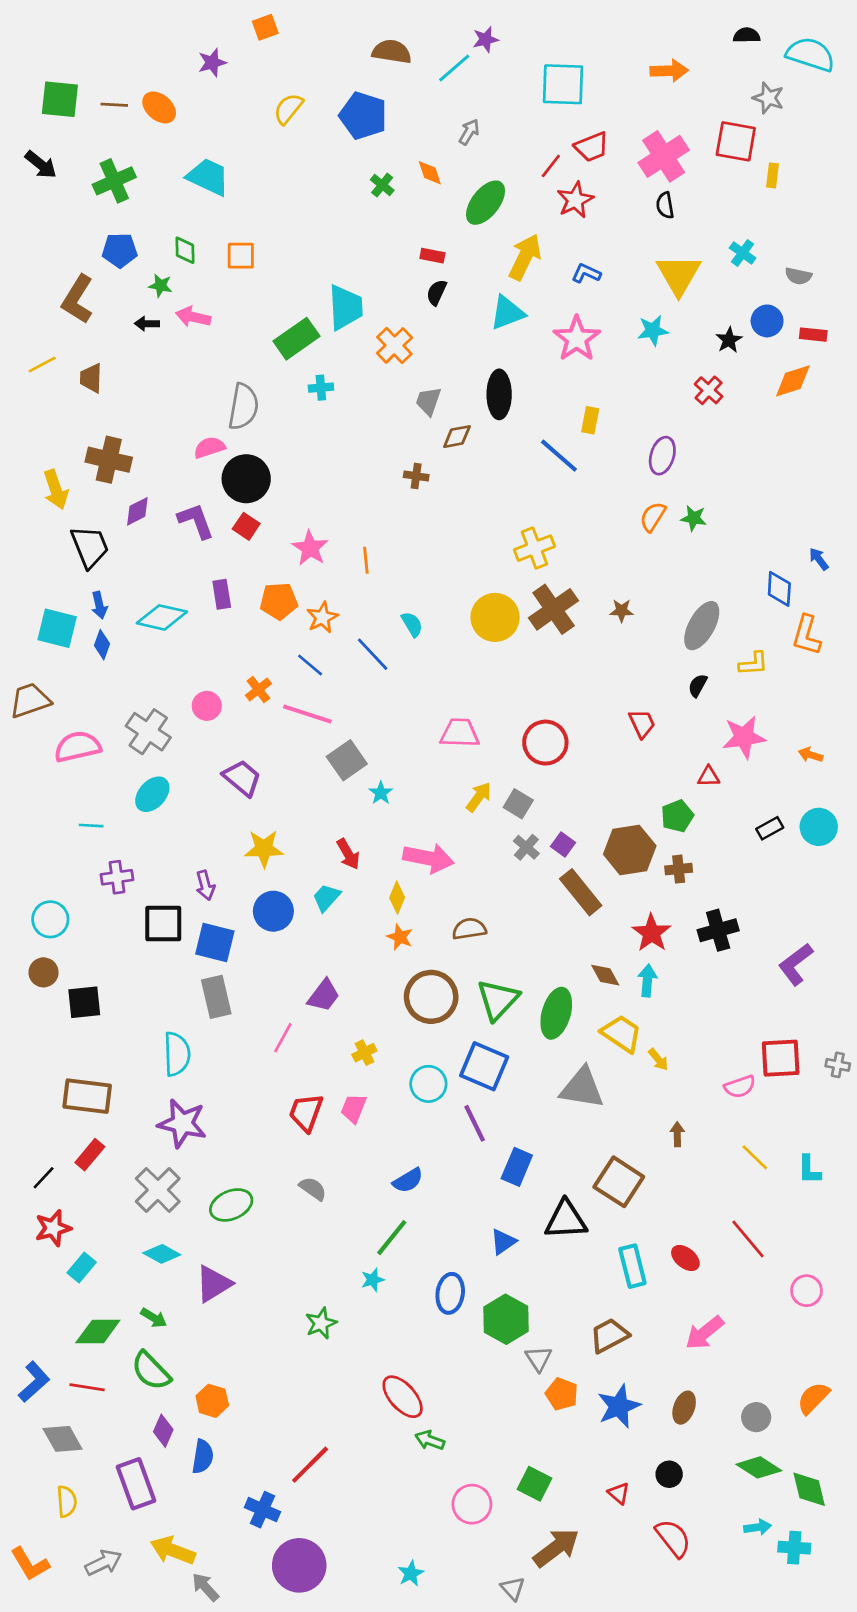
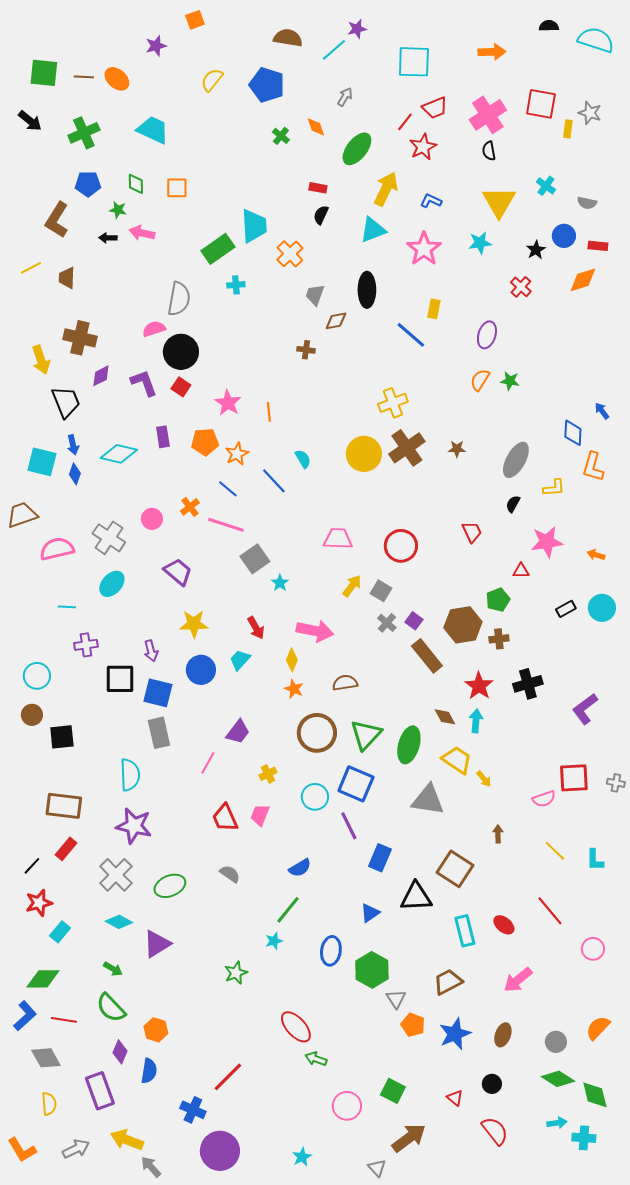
gray star: (768, 98) -> (590, 113), moved
red trapezoid: (306, 1112) -> (225, 818), turned -44
green diamond: (98, 1331) -> (43, 979), moved

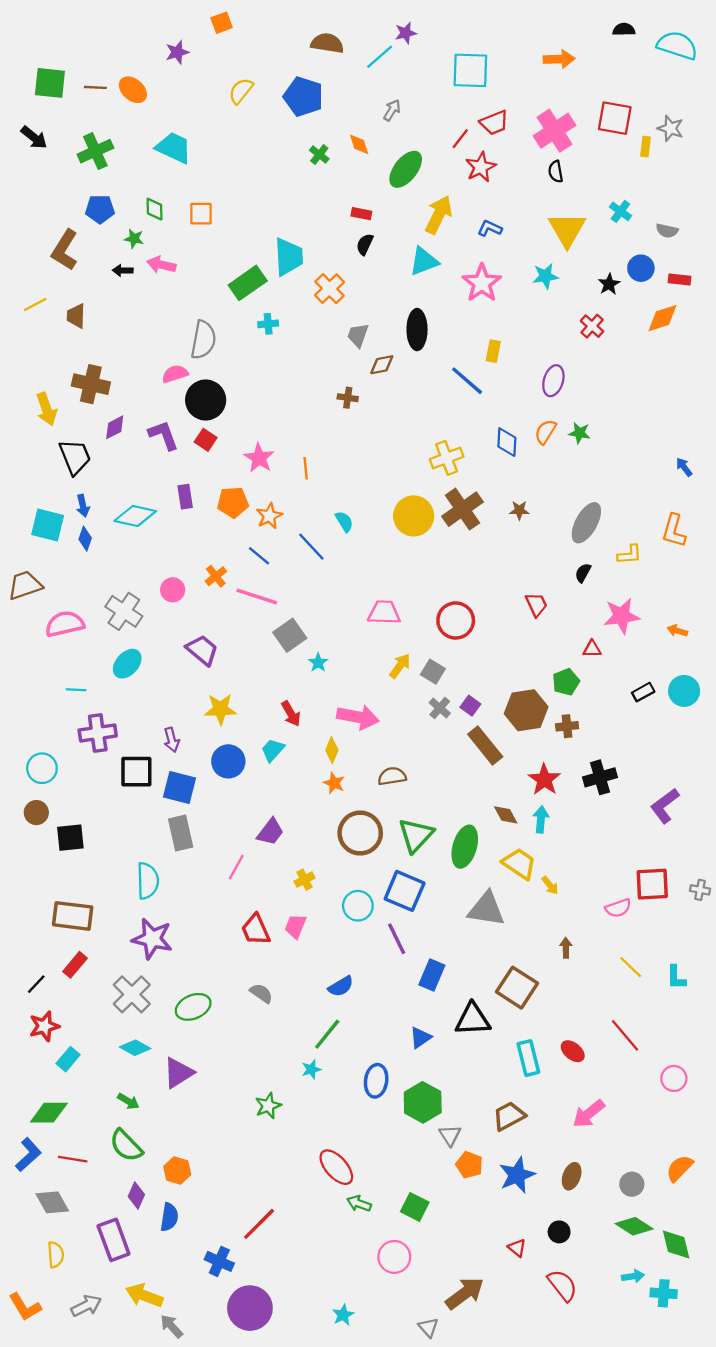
blue diamond: (573, 433) -> (507, 442), moved
purple cross: (86, 645) -> (98, 733), size x1.4
green square: (393, 1091) -> (415, 1207), moved

